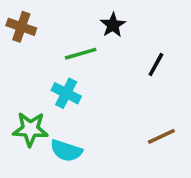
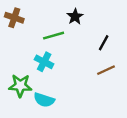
brown line: (161, 136) -> (106, 70), moved

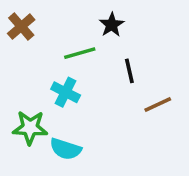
brown cross: (14, 18) -> (21, 27), turned 30
black line: (104, 43) -> (129, 71), moved, turned -42

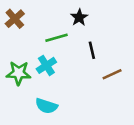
cyan cross: (66, 92) -> (46, 65), turned 30
green star: (30, 128) -> (19, 73), moved

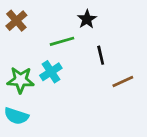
cyan semicircle: (46, 106) -> (16, 116), moved

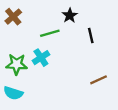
black line: (101, 55) -> (91, 35), moved
brown line: (123, 81) -> (99, 80), moved

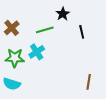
brown cross: (13, 17) -> (12, 28), moved
brown line: (99, 80) -> (89, 82), moved, turned -56

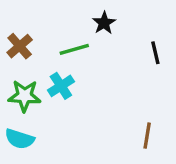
black line: (82, 32) -> (155, 53), moved

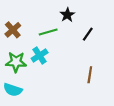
black line: (155, 53) -> (88, 34), moved, turned 48
brown line: (147, 136) -> (90, 75), moved

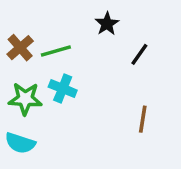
green line: (48, 32) -> (56, 51), moved
cyan cross: (40, 56) -> (63, 89), turned -35

